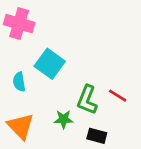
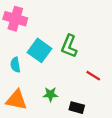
green L-shape: (87, 100) -> (69, 46), moved
orange triangle: (21, 126) -> (16, 100), turned -35

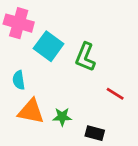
cyan square: (40, 50) -> (49, 46), moved
orange triangle: (16, 100) -> (31, 111), moved

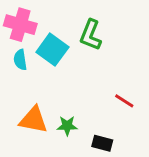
green L-shape: (85, 57) -> (91, 35), moved
cyan semicircle: (19, 80) -> (20, 60), moved

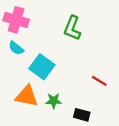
cyan square: (52, 50) -> (42, 67), moved
cyan semicircle: (20, 60) -> (16, 48), turned -42

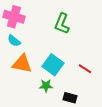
cyan square: (42, 67) -> (53, 65), moved
orange triangle: (27, 96) -> (22, 64), moved

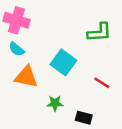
green L-shape: (62, 24) -> (99, 32), moved, turned -115
cyan square: (53, 65) -> (63, 62), moved

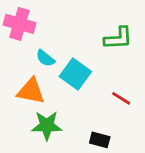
cyan semicircle: (17, 49) -> (45, 58), moved
green star: (55, 103) -> (47, 126), moved, size x1.5

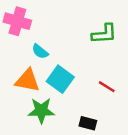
cyan square: (75, 74) -> (60, 79), moved

